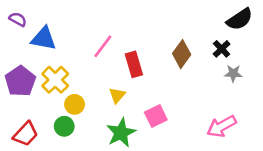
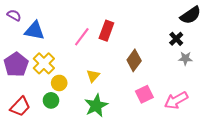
brown diamond: (182, 54) -> (134, 60), moved
red rectangle: (134, 64) -> (106, 31), moved, turned 36
pink square: (156, 116) -> (144, 94), moved

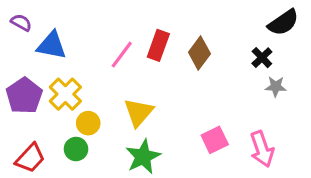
brown diamond: (134, 60) -> (199, 53), moved
yellow triangle: (93, 76) -> (138, 112), size x1.5
pink arrow: (176, 100) -> (262, 149), turned -80

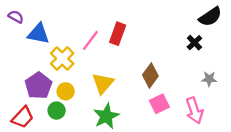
brown diamond: (199, 53) -> (150, 75), moved
gray star: (276, 87) -> (209, 79), moved
yellow cross: (65, 94) -> (62, 59), moved
purple pentagon: (24, 96) -> (38, 86), moved

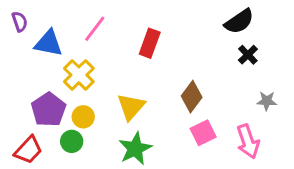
purple semicircle: (16, 17) -> (20, 21), turned 42
black semicircle: (210, 17) -> (239, 21), moved
pink line: (90, 40) -> (95, 29), moved

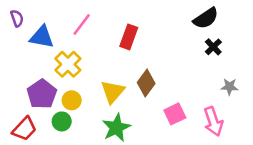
brown diamond: (192, 97) -> (146, 83), moved

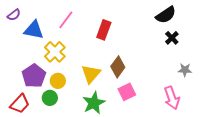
purple semicircle: (17, 18) -> (14, 15), turned 72
pink square: (175, 114) -> (127, 92), moved

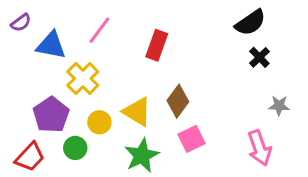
yellow triangle: (91, 74) -> (137, 112), turned -40
yellow circle: (58, 81) -> (99, 122), moved

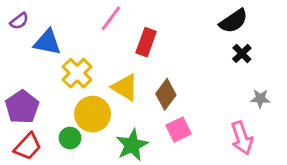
pink line: (99, 30) -> (111, 18), moved
yellow triangle: (137, 112) -> (125, 87), moved
purple pentagon: (51, 115) -> (22, 107), moved
yellow circle: (99, 122) -> (93, 114), size x1.6

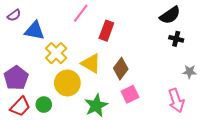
black cross: (242, 53) -> (176, 39), turned -32
green circle: (70, 138) -> (44, 105), moved

